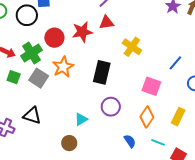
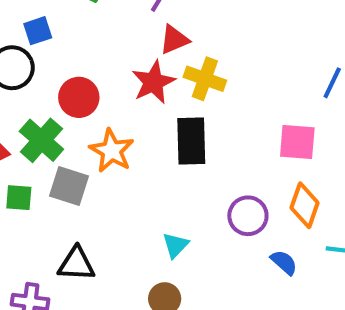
red star: (82, 32) -> (153, 82), moved
yellow cross: (132, 47) -> (205, 79), moved
purple circle: (111, 107) -> (248, 216), moved

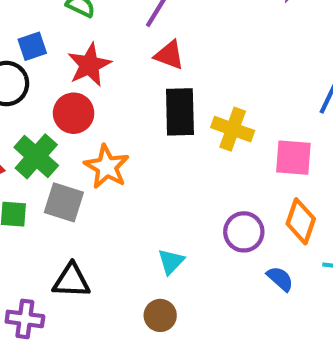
red triangle: (174, 40) -> (169, 55), turned 44
yellow cross: (205, 79) -> (233, 129), moved
red star: (153, 82) -> (89, 65), moved
black rectangle: (191, 141) -> (180, 112), moved

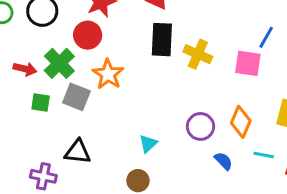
pink square: (293, 158) -> (248, 63), moved

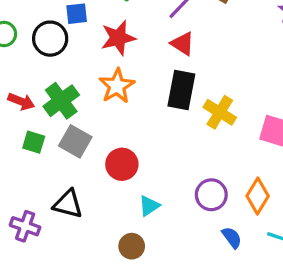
red circle: (88, 35) -> (122, 164), moved
orange star: (108, 74) -> (117, 86), moved

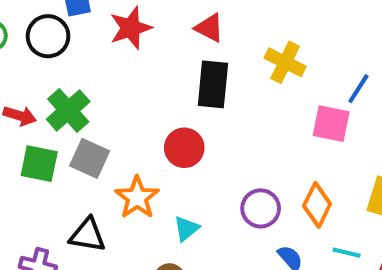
orange star: (117, 86) -> (137, 197), moved
yellow cross: (220, 112) -> (285, 62), moved
green square: (34, 142) -> (39, 164), size x1.4
red circle: (122, 164) -> (184, 148), moved

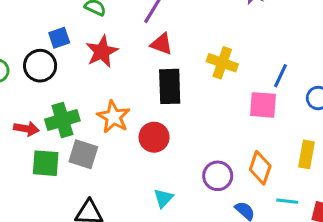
green cross: (68, 110) -> (62, 120), turned 32
orange star: (137, 197) -> (113, 117), moved

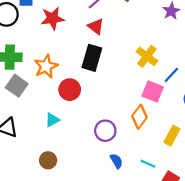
yellow cross: (222, 63) -> (147, 56), moved
orange diamond: (260, 168) -> (139, 117), moved
cyan triangle: (163, 198) -> (52, 120), moved

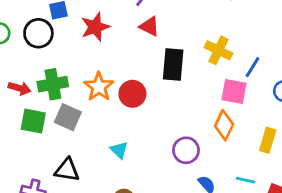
black rectangle: (92, 58) -> (173, 64), moved
red circle: (70, 90) -> (132, 94), moved
cyan triangle: (52, 120) -> (119, 150), turned -35

